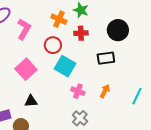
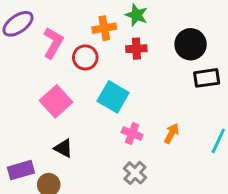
orange cross: (59, 19) -> (104, 28), turned -35
red circle: (53, 45) -> (85, 57), moved
black rectangle: (106, 58) -> (207, 78), moved
black triangle: (31, 101) -> (63, 148), turned 32

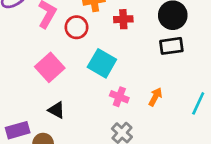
black rectangle: (207, 78) -> (171, 46), moved

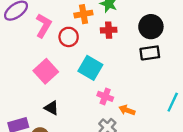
orange arrow: (155, 97) -> (127, 110), moved, turned -98

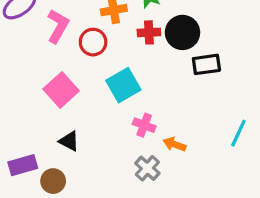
black circle: (151, 27) -> (182, 32), moved
cyan square: (90, 68) -> (123, 85), turned 30

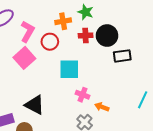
cyan square: (123, 85) -> (69, 69), turned 30
pink square: (61, 90) -> (24, 58), moved
black triangle: (69, 141) -> (35, 105), size x1.5

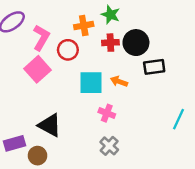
orange arrow: (102, 107) -> (119, 81), moved

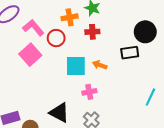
pink L-shape: (41, 38) -> (33, 28), turned -70
black circle: (136, 43) -> (145, 32), moved
pink cross: (107, 113) -> (89, 92), turned -32
black triangle: (50, 125) -> (59, 113), moved

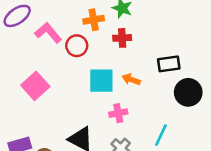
black circle: (145, 32) -> (188, 92), moved
pink square: (30, 55) -> (35, 86), moved
cyan line: (150, 97) -> (161, 135), moved

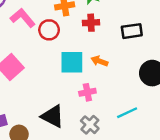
black rectangle: (169, 64) -> (132, 31), moved
cyan line: (161, 135) -> (127, 113), turned 40

